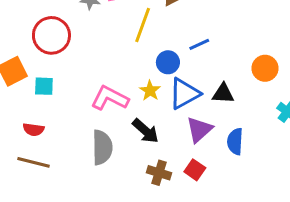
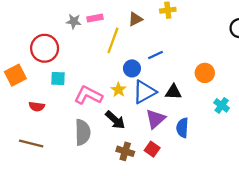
cyan square: (44, 86) -> (58, 79), moved
red semicircle: (34, 129) -> (37, 107), moved

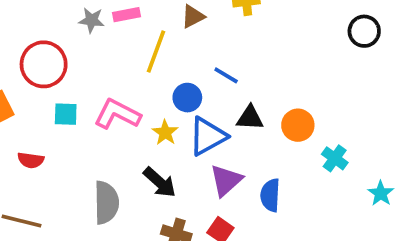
blue line: (155, 55) -> (226, 75), turned 56
orange circle: (205, 73) -> (298, 125), moved
black triangle: (173, 92) -> (250, 118), moved
pink L-shape: (88, 95) -> (117, 114), moved

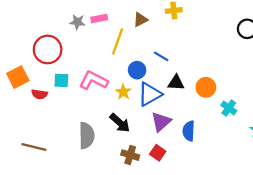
red semicircle: (31, 160) -> (40, 94), moved

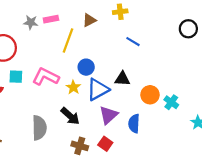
blue line: (161, 56) -> (133, 42), moved
orange circle: (206, 87) -> (150, 95), moved

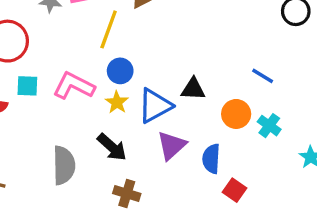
blue line: (133, 42) -> (263, 76), moved
blue circle: (86, 67) -> (120, 71), moved
red square: (105, 144) -> (234, 190), moved

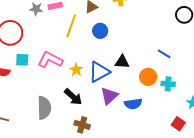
blue circle: (120, 71) -> (100, 31), moved
cyan cross: (269, 126) -> (168, 84), turned -32
blue semicircle: (211, 159) -> (133, 104), turned -102
red square: (234, 190) -> (178, 124), moved

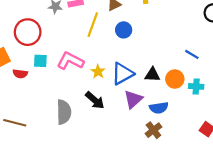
black triangle: (122, 62) -> (152, 75), moved
brown cross: (82, 125) -> (153, 130), moved, turned 35

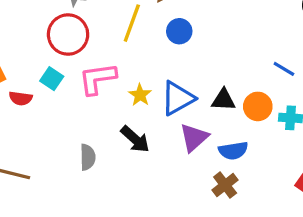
red circle: (28, 32) -> (68, 34), moved
cyan square: (40, 61) -> (52, 79), turned 32
pink L-shape: (70, 61) -> (97, 79), turned -35
gray semicircle: (64, 112) -> (88, 157), size x0.7

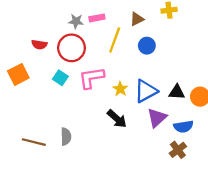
red semicircle: (21, 98) -> (39, 45), moved
gray semicircle: (88, 157) -> (66, 137), moved

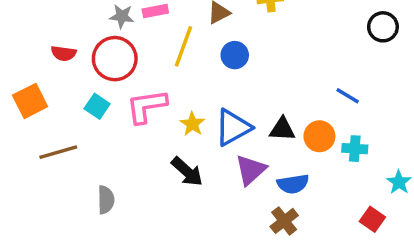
brown line: (34, 142) -> (58, 152), moved, turned -30

